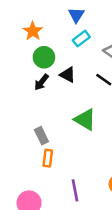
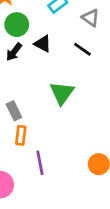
green triangle: (85, 120) -> (62, 93), turned 35
purple line: (75, 190) -> (40, 163), moved

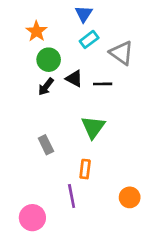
gray triangle: (91, 18) -> (122, 53), size x1.4
black line: (82, 49) -> (103, 84), moved, turned -36
orange rectangle: (21, 135) -> (85, 169), moved

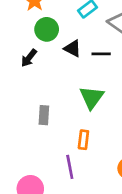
black arrow: (46, 87) -> (29, 58), moved
gray rectangle: (46, 145) -> (44, 115), turned 30

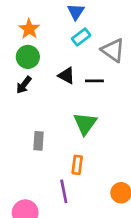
green circle: (47, 29) -> (28, 57), moved

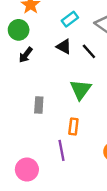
cyan rectangle: (81, 37) -> (70, 19), moved
green circle: (28, 57) -> (19, 30), moved
black line: (94, 81) -> (89, 51), turned 49

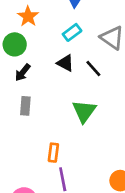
gray rectangle: (39, 105) -> (25, 106), moved
orange rectangle: (73, 127) -> (53, 153), moved

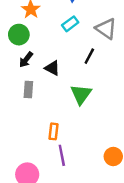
black triangle: (65, 63) -> (52, 68), moved
black line: (93, 68) -> (89, 56), turned 70

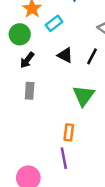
cyan rectangle: (70, 24) -> (54, 23), moved
black triangle: (52, 68) -> (65, 55), moved
orange rectangle: (53, 131) -> (69, 132), moved

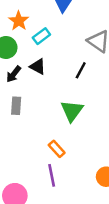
black triangle: (65, 55) -> (38, 66), moved
orange rectangle: (69, 132) -> (57, 149), turned -49

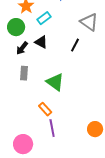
green triangle: (72, 111) -> (55, 82), moved, turned -30
orange rectangle: (57, 149) -> (45, 109), moved

